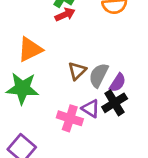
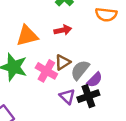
red arrow: (65, 14) -> (63, 30), moved
pink cross: (70, 118) -> (46, 71), moved

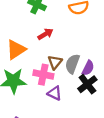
purple triangle: (67, 97) -> (55, 93), moved

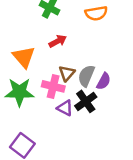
orange triangle: (16, 49) -> (24, 57), turned -40
black cross: (87, 84) -> (86, 101), moved

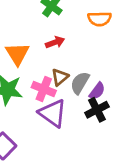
black cross: (86, 101) -> (97, 110), moved
purple triangle: (65, 108) -> (53, 113), size x1.6

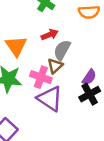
gray semicircle: (80, 83) -> (62, 50), moved

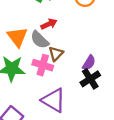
gray semicircle: (62, 50) -> (40, 40), moved, turned -72
purple triangle: (50, 99) -> (54, 100), moved

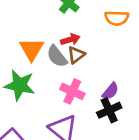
brown triangle: (56, 54) -> (76, 55), moved
pink cross: (43, 65) -> (72, 91), moved

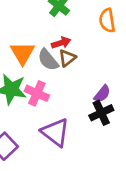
orange semicircle: (117, 18) -> (107, 20), turned 80
pink cross: (72, 91) -> (37, 93), moved

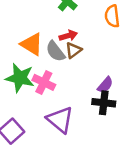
orange triangle: (22, 53) -> (32, 44), turned -30
black cross: (101, 113) -> (104, 103), turned 30

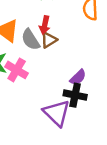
red arrow: (68, 36) -> (45, 25), turned 114
purple triangle: (60, 120) -> (57, 113), moved

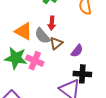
brown triangle: (49, 40) -> (56, 43), moved
purple semicircle: (78, 77) -> (77, 51), moved

